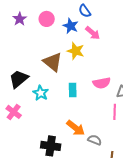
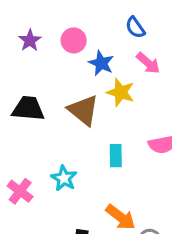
blue star: (71, 26) -> (101, 63), moved
black trapezoid: (19, 79) -> (28, 109), moved, turned 45
cyan star: (41, 93) -> (64, 178), moved

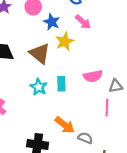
yellow star: (121, 92) -> (65, 41), turned 30
cyan star: (64, 178) -> (39, 87), moved

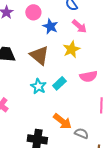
yellow star: (65, 41) -> (71, 49), moved
cyan rectangle: (61, 84) -> (59, 83), turned 48

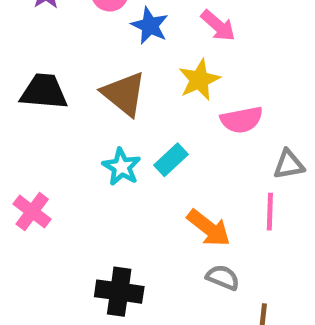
pink semicircle: (88, 76) -> (242, 120), moved
orange arrow: (62, 121) -> (209, 228), moved

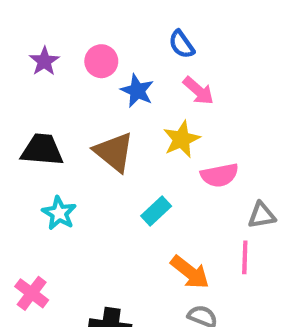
cyan star: (122, 167) -> (59, 213), moved
pink cross: (32, 212) -> (32, 293), moved

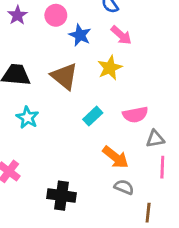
pink semicircle: (219, 175) -> (135, 115), moved
gray triangle: (262, 215) -> (155, 139), moved
pink line: (245, 257) -> (162, 167), moved

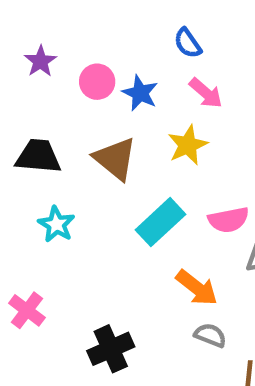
pink circle: (56, 15) -> (97, 82), moved
cyan rectangle: (93, 116) -> (161, 222), size x1.5
black cross: (61, 196) -> (111, 349), turned -32

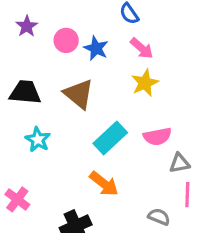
yellow star: (188, 145) -> (145, 83), moved
orange arrow: (197, 288) -> (104, 184), moved
gray semicircle: (210, 335) -> (159, 217), moved

